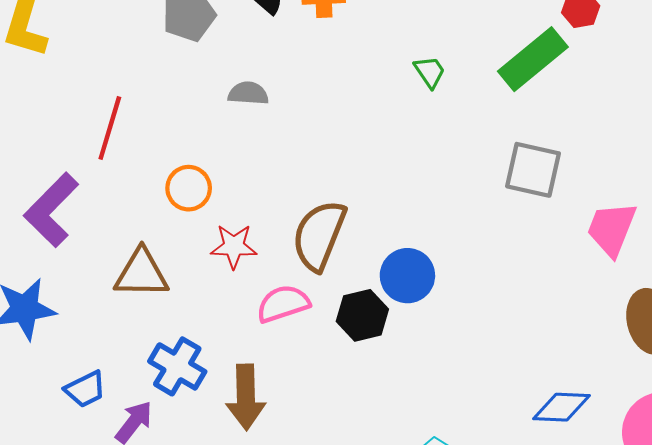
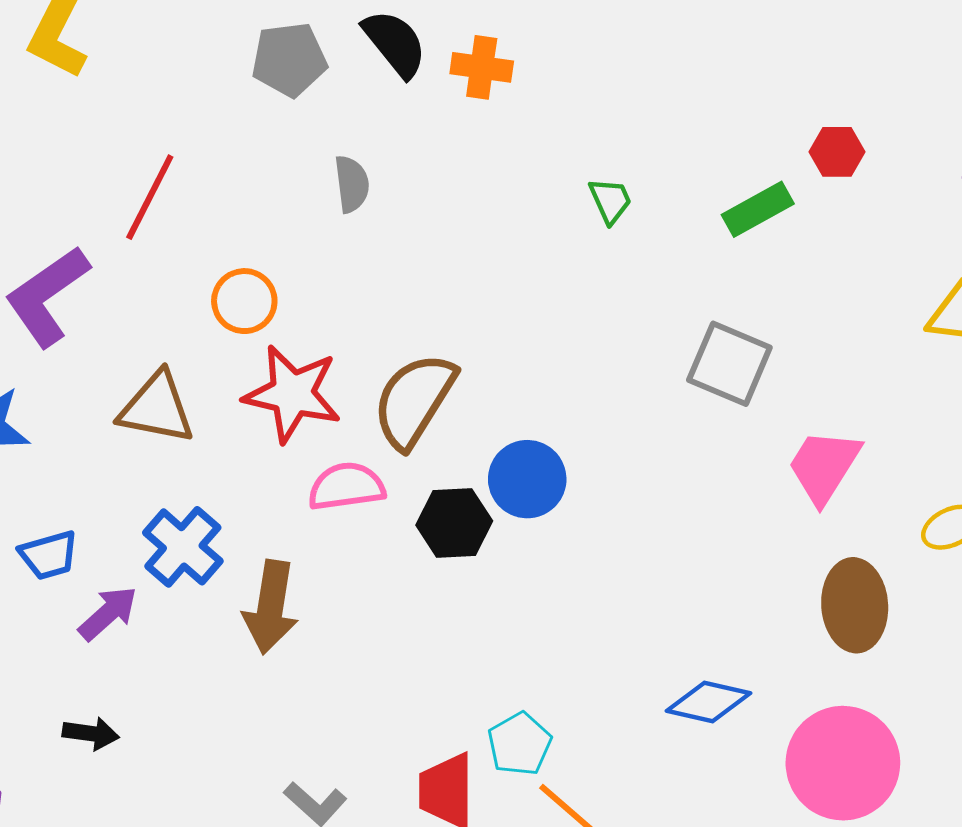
green rectangle: (533, 59) -> (758, 209), size x0.7
gray semicircle: (248, 93) -> (352, 184), turned 69
red star: (234, 246) -> (292, 394), size x1.5

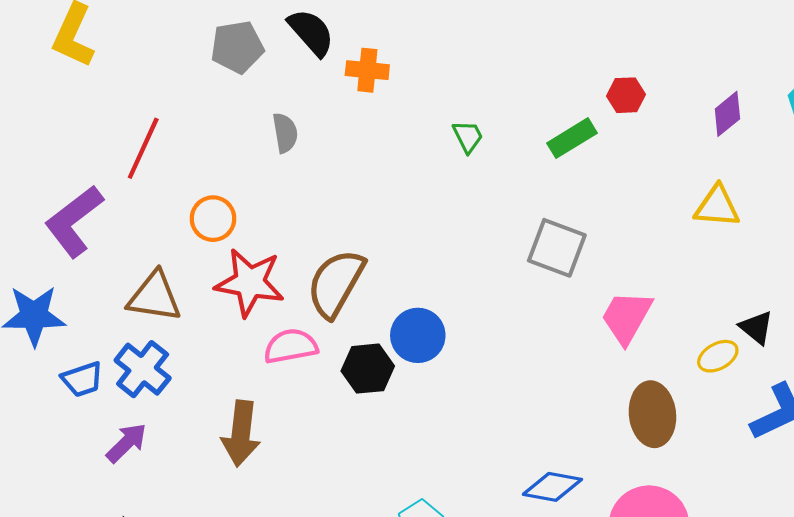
orange cross: (482, 67) -> (367, 70), moved
blue cross: (183, 547) -> (143, 369), moved
blue trapezoid: (49, 555) -> (82, 379), moved

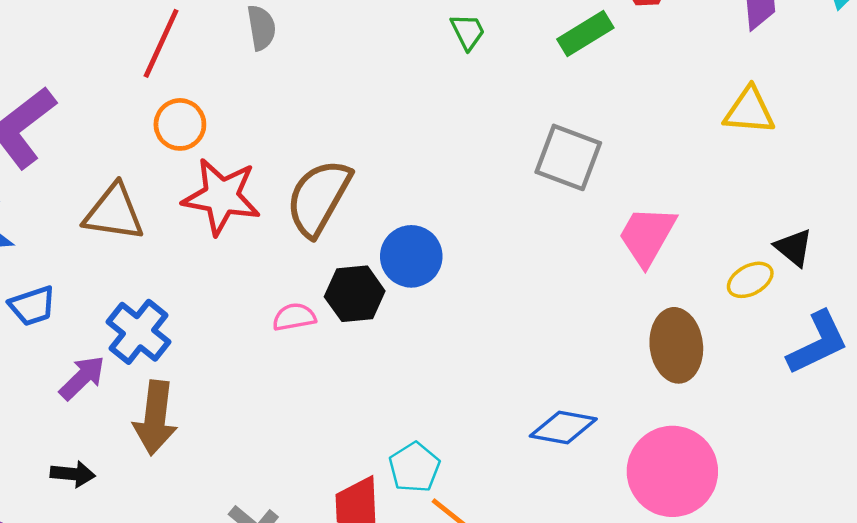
red line: (143, 148) -> (161, 43), moved
pink semicircle: (291, 346) -> (294, 317), moved, size x0.7
blue cross: (143, 369) -> (139, 332), moved
brown arrow: (241, 433) -> (155, 418), moved

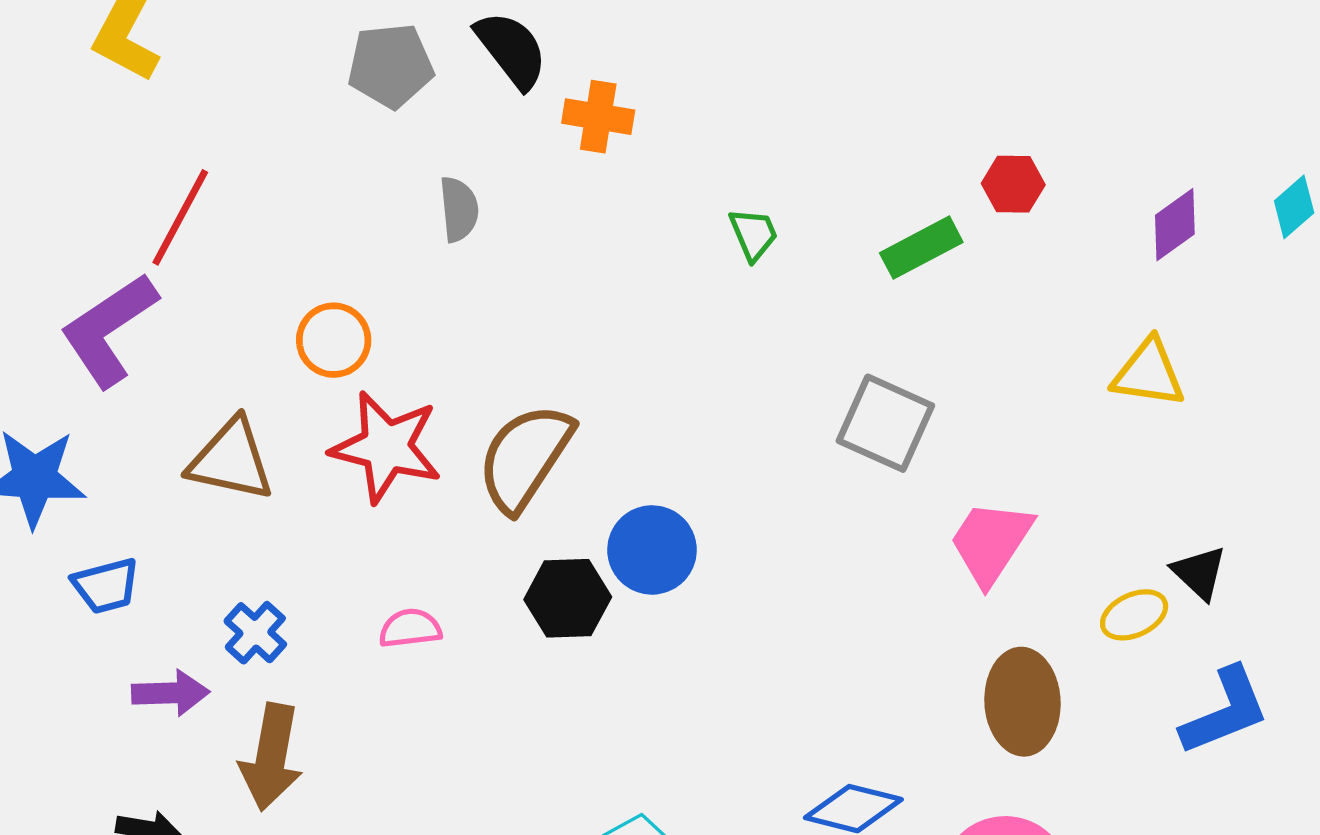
red line: (161, 43) -> (180, 217), moved
pink semicircle: (294, 317) -> (410, 628), moved
blue cross: (139, 332) -> (255, 633), size x0.7
purple arrow: (82, 378) -> (171, 693), turned 39

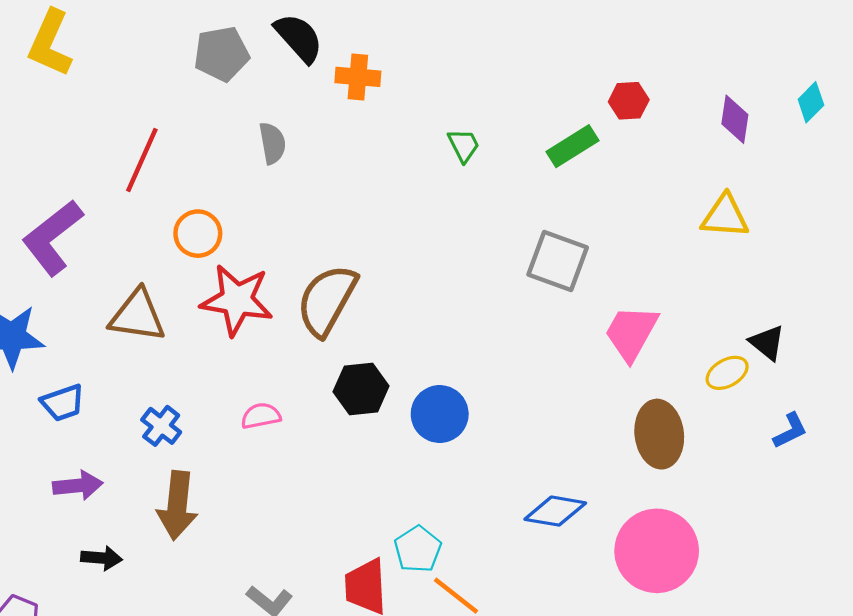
red line: (180, 217) -> (142, 160), moved
purple diamond: (1175, 225) -> (735, 119), turned -42
blue circle: (652, 550) -> (440, 414), moved
purple arrow: (171, 693) -> (78, 486), moved
blue L-shape: (1225, 711) -> (790, 431), size x0.6

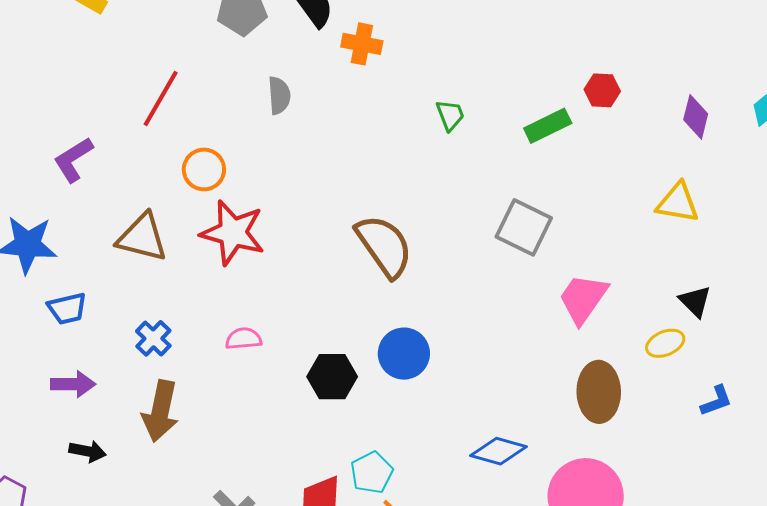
purple L-shape: (52, 238) -> (73, 160), size x0.7
brown semicircle: (327, 300) -> (384, 246), moved, turned 110
black triangle: (767, 343) -> (695, 301), moved
black hexagon: (361, 389) -> (332, 377), moved

